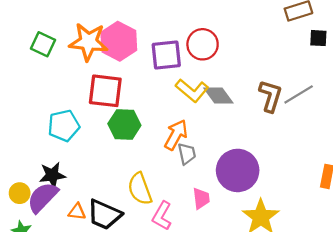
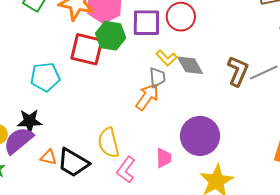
yellow L-shape: (192, 90) -> (166, 58), size x0.7
green hexagon: (124, 125) -> (111, 36), moved
gray trapezoid: (187, 154) -> (157, 77), moved

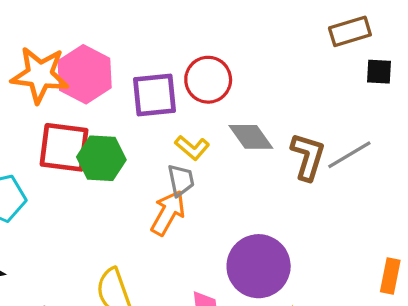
green hexagon: (111, 36) -> (101, 158), moved
gray diamond: (190, 65) -> (251, 137), moved

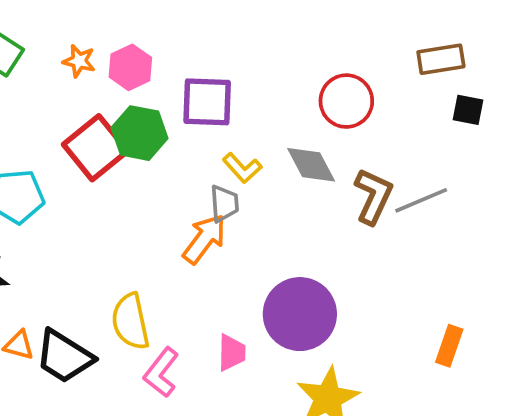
pink hexagon: (85, 74) -> (130, 67), size x0.7
orange star: (40, 75) -> (79, 61), size x0.5
red circle: (208, 80) -> (346, 101), moved
red square: (64, 147) -> (96, 148), turned 36
green hexagon: (101, 158) -> (139, 133), moved

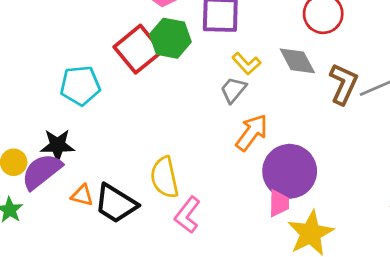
gray trapezoid: (224, 204) -> (233, 90), turned -136
orange arrow: (204, 239) -> (252, 133), moved
pink trapezoid: (232, 353) -> (279, 203), moved

